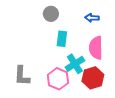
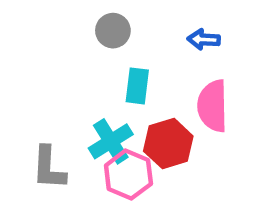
cyan cross: (75, 64) -> (111, 141), moved
red hexagon: (93, 78) -> (168, 144), moved

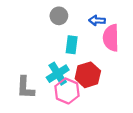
blue arrow: (204, 39) -> (97, 20), moved
pink semicircle: (213, 106) -> (111, 38), moved

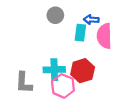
cyan rectangle: (72, 45) -> (80, 33), moved
cyan cross: (58, 74) -> (54, 70), turned 30

